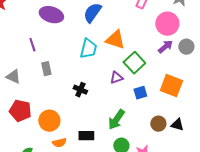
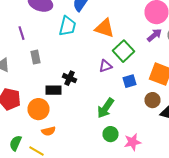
cyan trapezoid: (88, 49) -> (68, 26), moved
brown circle: (158, 124) -> (152, 100), moved
black rectangle: (86, 136) -> (54, 90), moved

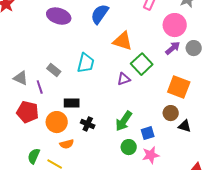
cyan trapezoid: (68, 26) -> (86, 63), moved
purple line: (22, 33) -> (40, 87), moved
gray rectangle: (36, 57) -> (54, 70), turned -40
black cross: (70, 78) -> (88, 124), moved
blue square: (130, 81) -> (148, 133), moved

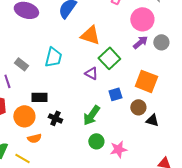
purple triangle: (124, 79) -> (91, 73), turned 48
blue square: (148, 133) -> (115, 94), moved

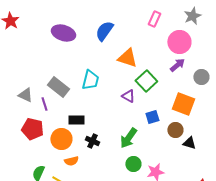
gray circle: (161, 42) -> (201, 77), moved
gray rectangle: (21, 64) -> (58, 87), size x1.5

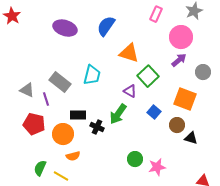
blue square: (152, 117) -> (154, 112), turned -32
green arrow: (128, 138) -> (118, 114), moved
black cross: (92, 141) -> (97, 127), moved

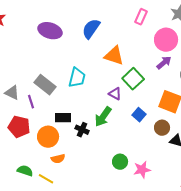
green semicircle: (40, 168) -> (25, 171), turned 84

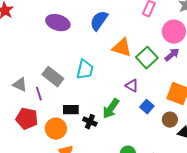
green square: (133, 79) -> (147, 58), moved
purple triangle: (115, 94) -> (132, 86), moved

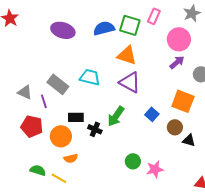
blue semicircle: (99, 21) -> (104, 28), turned 40
green square: (147, 58) -> (130, 25), moved, turned -30
cyan trapezoid: (85, 70) -> (90, 77), turned -90
purple triangle: (132, 86) -> (130, 82), moved, size x1.6

